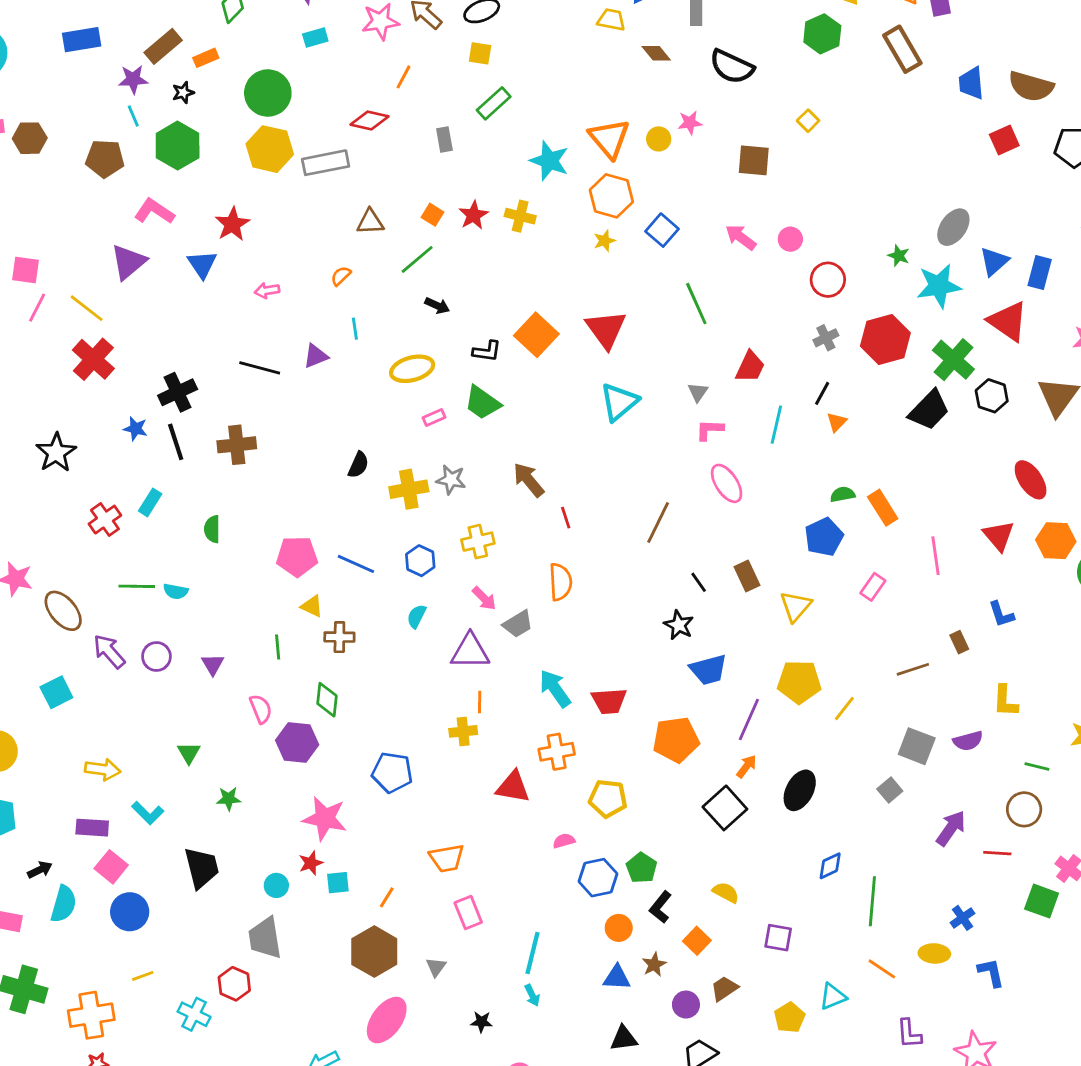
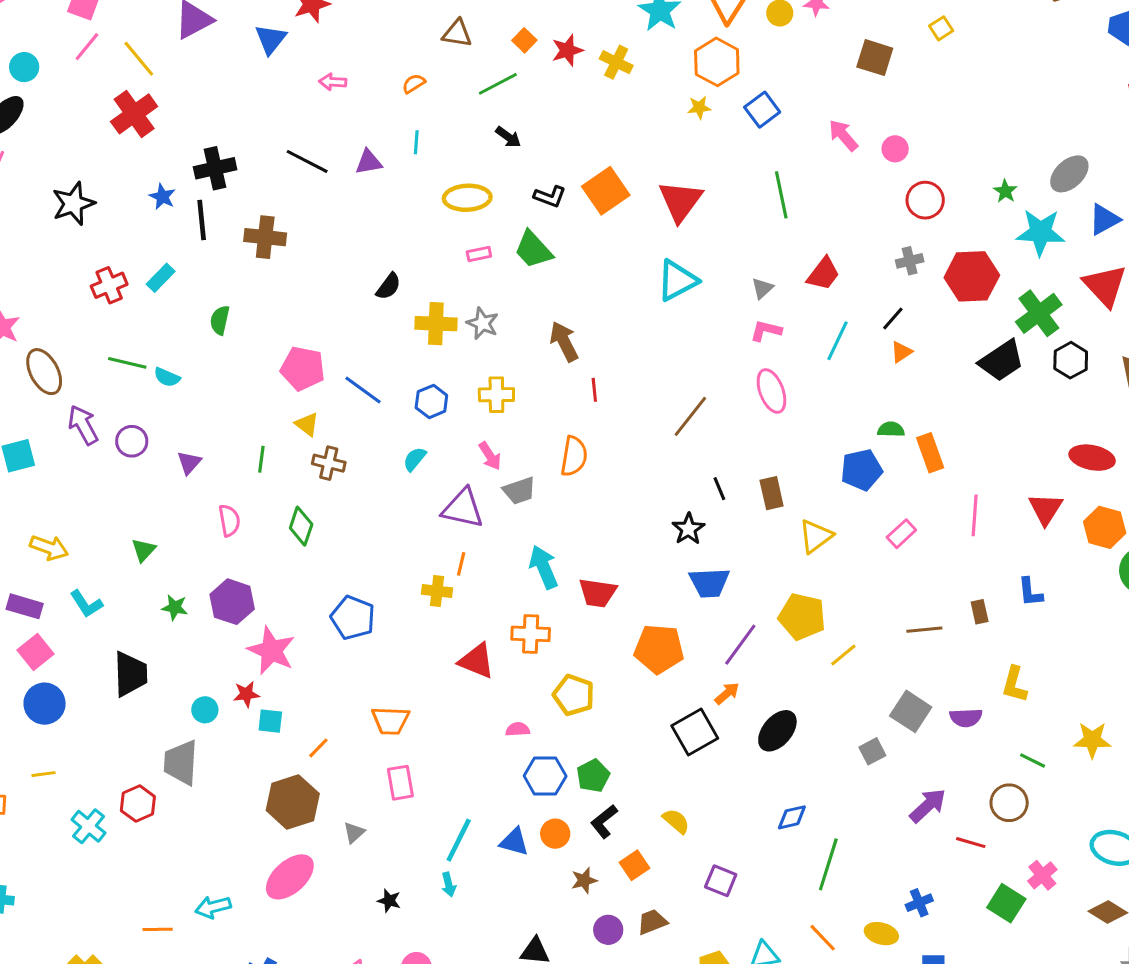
red ellipse: (1031, 480) -> (1092, 458), turned -57
purple hexagon: (297, 743) -> (232, 602), moved
blue triangle: (617, 978) -> (514, 842), moved

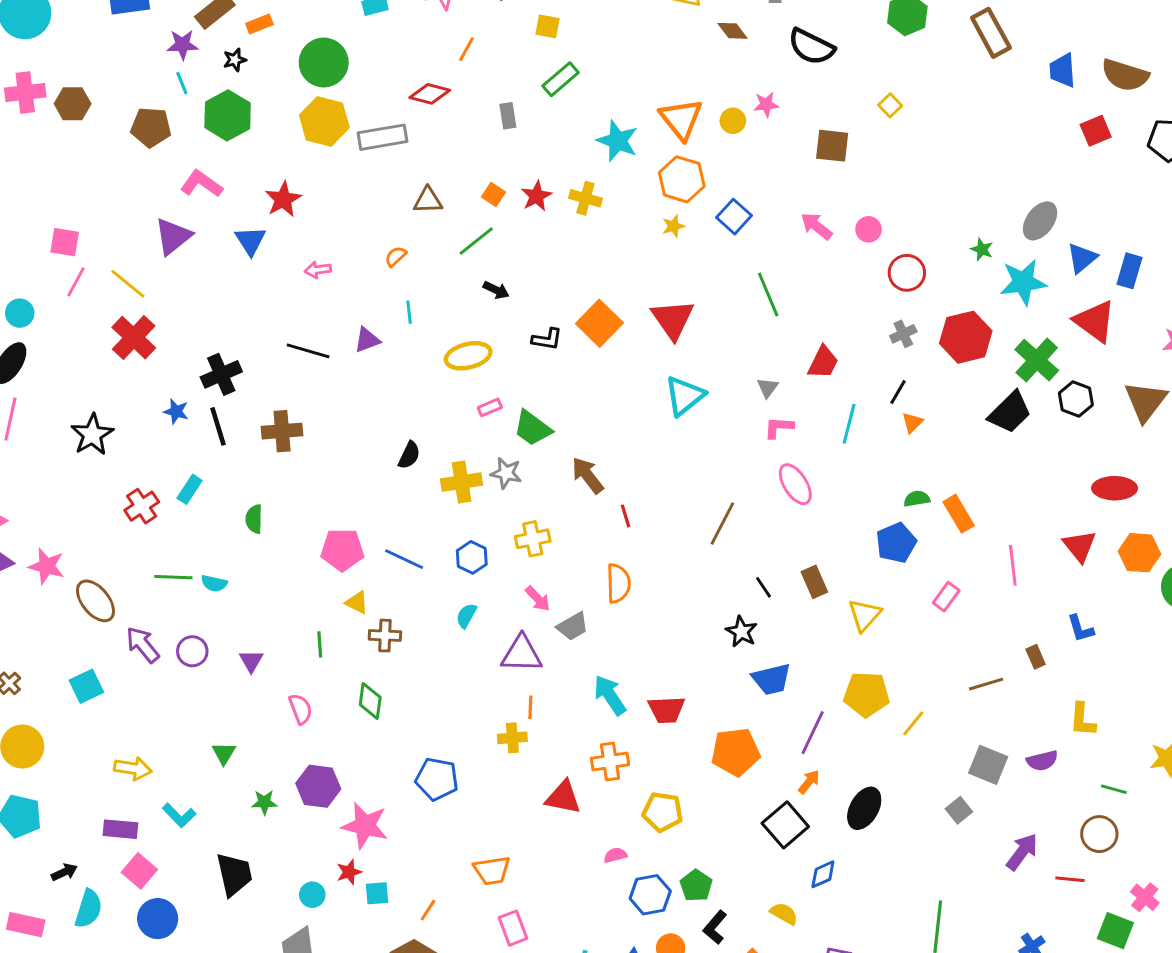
green trapezoid: (533, 250) -> (532, 428), moved
blue diamond: (792, 817) -> (823, 874), moved

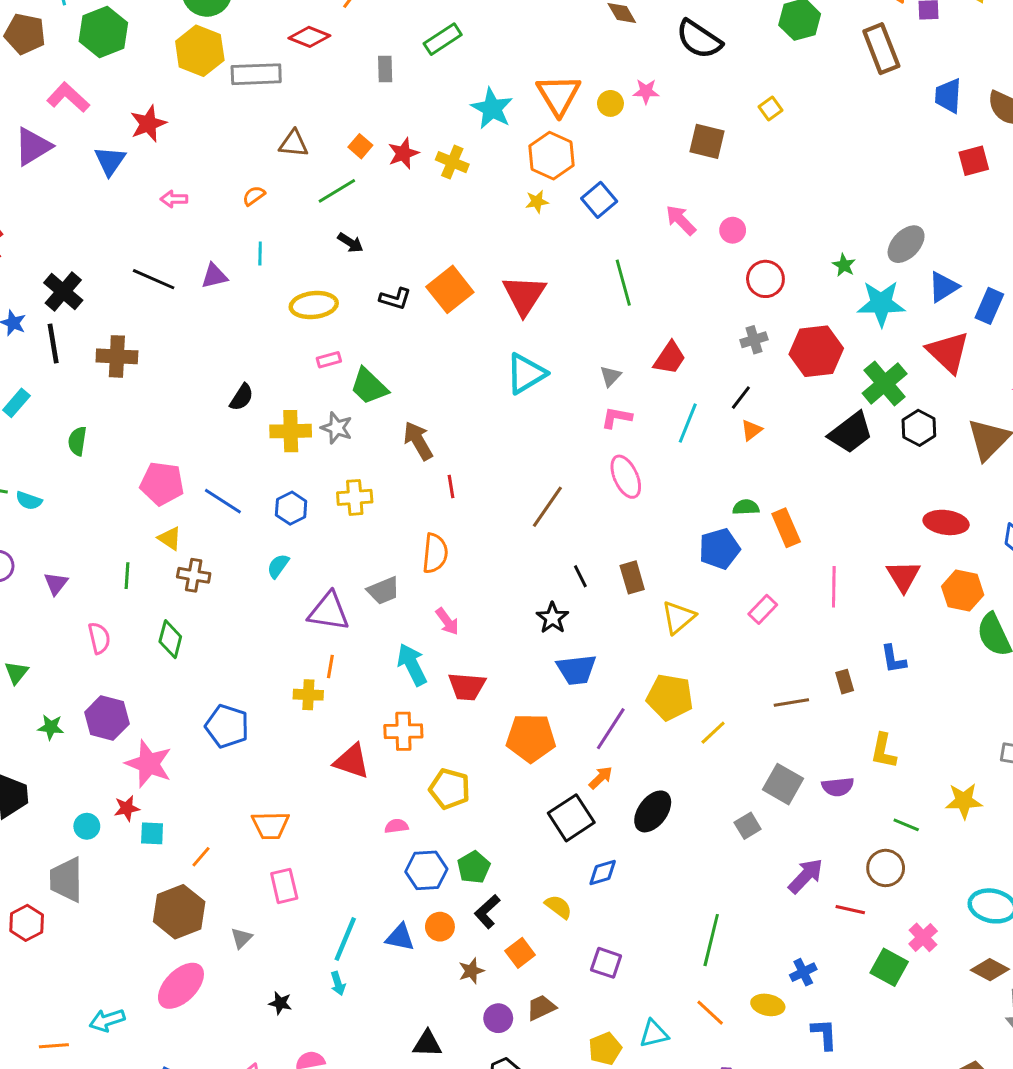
black cross: (221, 374) -> (63, 292), turned -33
pink arrow: (538, 599) -> (447, 621), moved

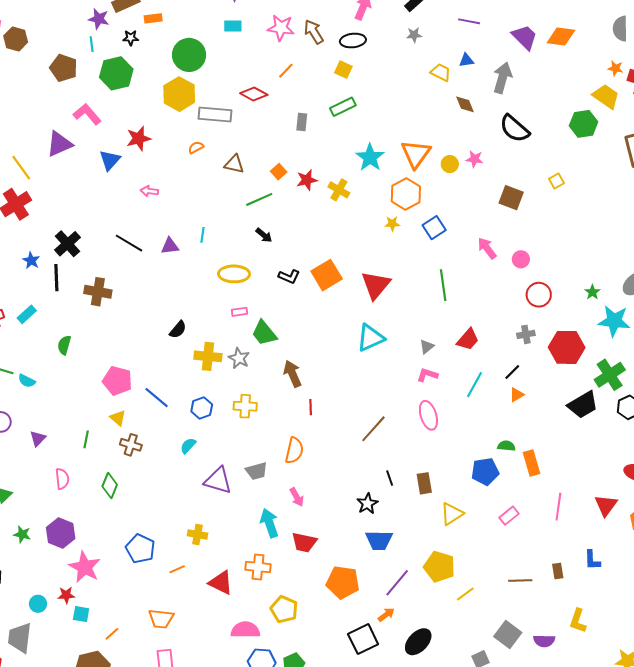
orange semicircle: (254, 196) -> (196, 147), moved
orange line: (330, 666) -> (177, 569), moved, turned 49
pink semicircle: (396, 826) -> (245, 630), size x1.8

